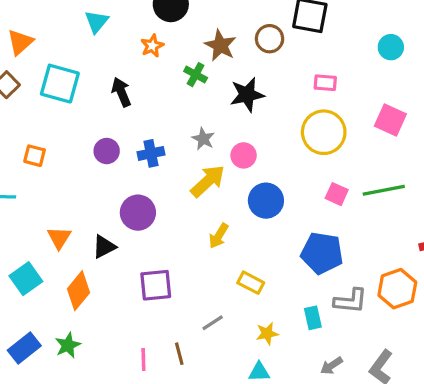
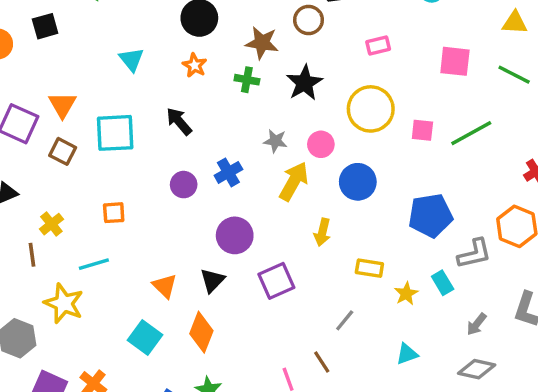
yellow circle: (324, 132) -> (371, 109), moved
pink square: (337, 194) -> (422, 130), moved
purple square: (156, 285) -> (276, 281), moved
yellow star: (267, 333) -> (406, 294), moved

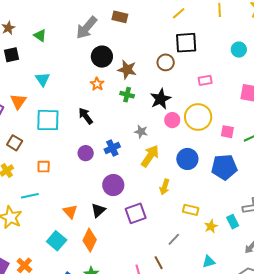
brown star: (262, 43) -> (127, 70), moved
cyan triangle: (131, 60) -> (43, 79), moved
pink circle: (321, 144) -> (172, 120), moved
brown square: (63, 151) -> (15, 143), moved
blue pentagon: (430, 216) -> (224, 167), moved

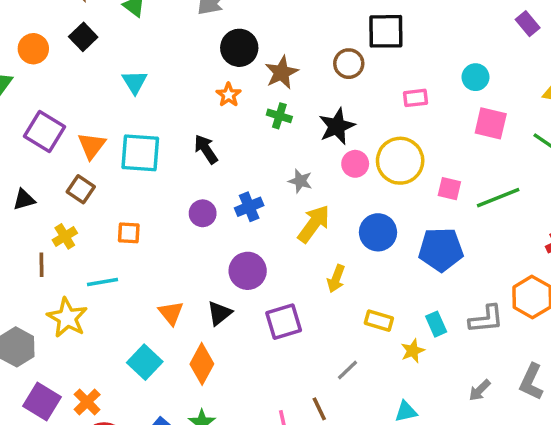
cyan circle: (239, 50) -> (476, 77), moved
black square: (11, 55) -> (83, 37), turned -35
brown star: (127, 70) -> (282, 73), turned 30
orange triangle: (18, 101) -> (92, 146), moved
cyan rectangle: (233, 222) -> (436, 324), moved

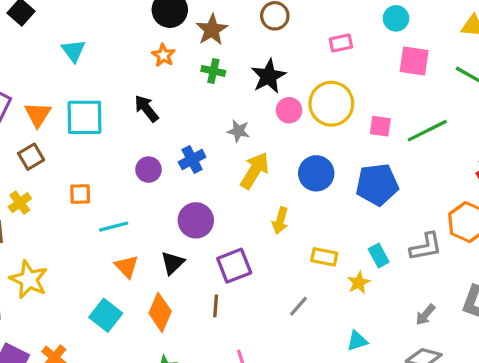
brown square: (81, 189) -> (31, 157), turned 30
cyan line: (103, 282) -> (114, 227), moved
brown line: (319, 409) -> (216, 306), moved, turned 35

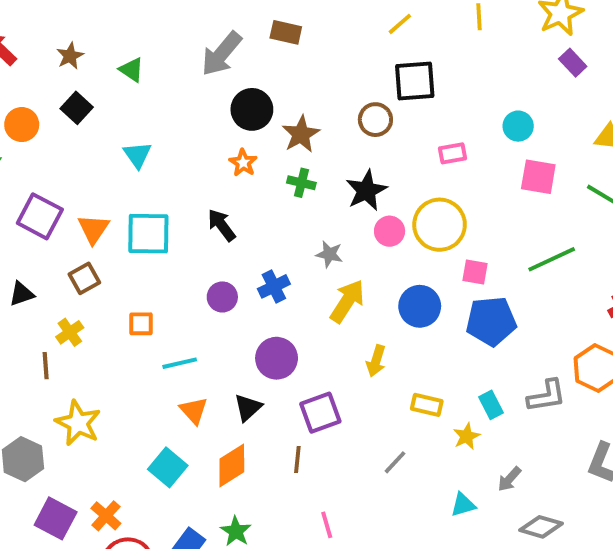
pink square: (380, 126) -> (475, 272), moved
orange diamond: (160, 312) -> (232, 465), turned 33
gray arrow: (425, 315) -> (509, 479), moved

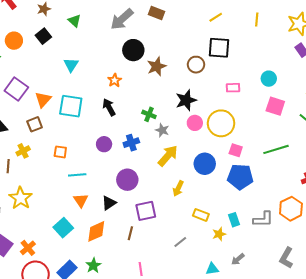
orange star: (243, 163) -> (115, 80), moved
green cross: (301, 183) -> (149, 114), moved

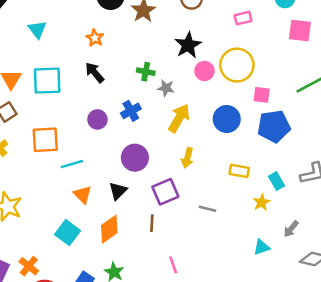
orange square: (60, 152) -> (45, 140), size x1.6
yellow arrow: (178, 189) -> (187, 158), moved
yellow rectangle: (201, 215) -> (239, 171), moved
gray line: (180, 242) -> (207, 209), moved, turned 64

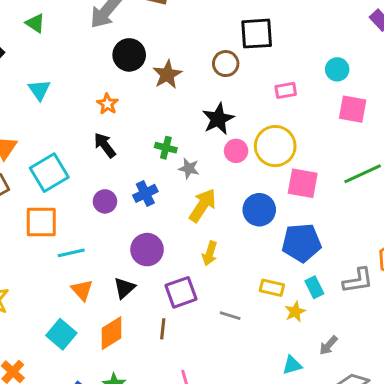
cyan square: (47, 81) -> (49, 173), moved, turned -32
pink square: (262, 95) -> (303, 183), size x1.5
blue pentagon: (274, 126) -> (302, 243), moved
yellow rectangle: (239, 171) -> (272, 288), moved

